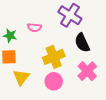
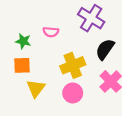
black semicircle: (82, 43) -> (105, 49), turned 60

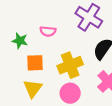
orange square: (22, 65) -> (35, 63), moved

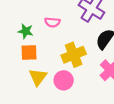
orange square: (35, 63) -> (29, 52), moved
pink circle: (70, 93) -> (64, 80), moved

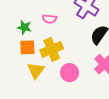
yellow cross: (74, 55) -> (52, 49), moved
pink circle: (64, 80) -> (70, 73), moved

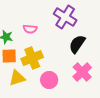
yellow triangle: (36, 71) -> (17, 78), turned 36

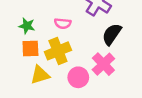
pink semicircle: (30, 29) -> (63, 23), moved
pink cross: (82, 72) -> (103, 64), moved

